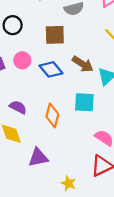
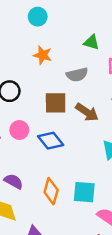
brown arrow: (83, 64) -> (87, 112), moved
cyan square: (84, 102) -> (84, 192), moved

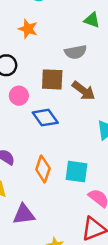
orange star: (43, 55) -> (28, 29), moved
pink circle: (19, 130) -> (19, 96), moved

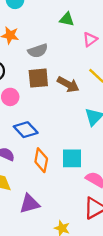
gray semicircle: (76, 52) -> (38, 51), moved
blue diamond: (45, 118) -> (26, 130), moved

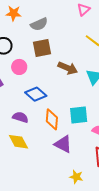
brown arrow: (68, 84) -> (68, 68), moved
purple triangle: (30, 204) -> (63, 144), moved, turned 48

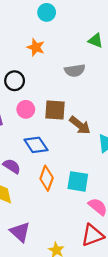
gray semicircle: (39, 24) -> (75, 70), moved
brown square: (42, 48) -> (55, 110), moved
purple triangle: (63, 144) -> (20, 232), moved

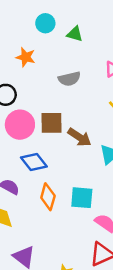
cyan circle: (47, 12) -> (45, 23), moved
green triangle: (96, 41) -> (75, 34), moved
pink circle: (26, 109) -> (20, 125), size x1.5

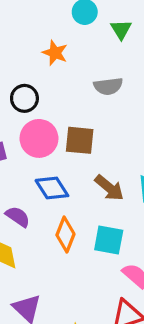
green triangle: (75, 34) -> (121, 29), turned 36
brown arrow: (79, 137) -> (109, 188), moved

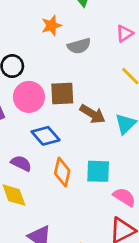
orange star: (55, 53) -> (51, 25), moved, turned -30
brown arrow: (109, 188) -> (92, 114), moved

